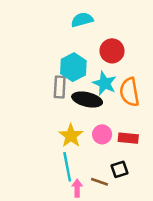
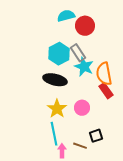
red circle: (112, 51) -> (85, 26), moved
gray rectangle: (60, 87) -> (78, 53), moved, turned -36
black ellipse: (87, 100) -> (55, 80), moved
red rectangle: (128, 138) -> (106, 91), moved, turned 49

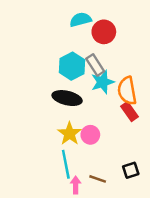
cyan star: (84, 67) -> (103, 82), turned 30
pink circle: (82, 108) -> (90, 135), moved
black square: (96, 136) -> (131, 170), moved

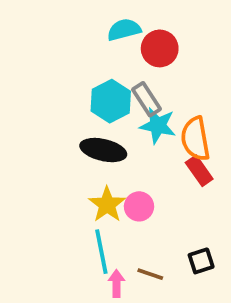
cyan star: (103, 82) -> (158, 126), turned 30

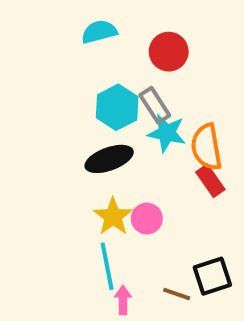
cyan semicircle: (124, 30) -> (99, 32), moved
black ellipse: (103, 150) -> (109, 159), turned -33
black square: (201, 261) -> (212, 276), size x1.4
brown line: (150, 274) -> (177, 294), moved

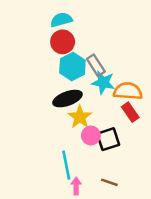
red circle: (169, 52) -> (63, 42), moved
orange semicircle: (206, 147) -> (128, 91), turned 104
yellow star: (113, 217) -> (80, 117), moved
black square: (212, 276) -> (108, 139), moved

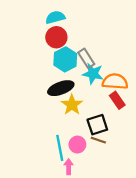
pink circle: (91, 135) -> (77, 145), moved
brown line: (109, 182) -> (98, 140), moved

